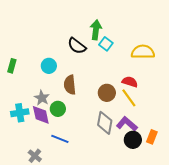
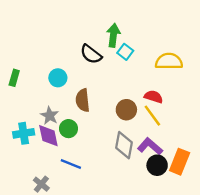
orange rectangle: (152, 137) -> (180, 162), size x1.5

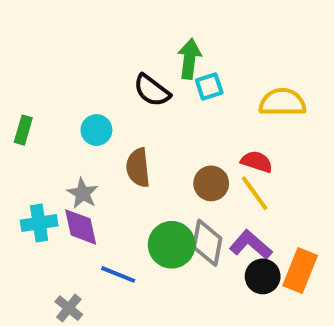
cyan square: (125, 52) -> (209, 87), turned 35
green circle: (69, 129) -> (172, 245), moved, size x1.5

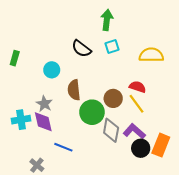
green arrow: (189, 59) -> (107, 20), moved
green rectangle: (23, 130) -> (15, 58), moved
green circle: (172, 245) -> (92, 112), moved

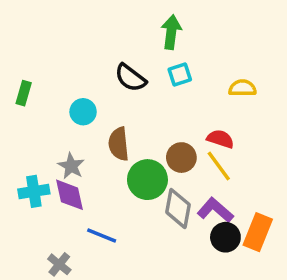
yellow semicircle: (151, 55) -> (242, 88), size x0.7

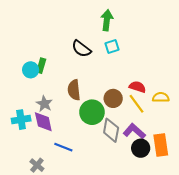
yellow semicircle: (242, 88) -> (161, 97), moved
green rectangle: (24, 93) -> (41, 66), moved
cyan circle: (83, 112) -> (31, 70), moved
orange rectangle: (258, 232) -> (161, 145), turned -30

